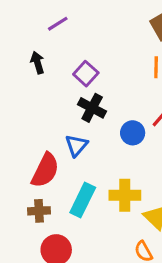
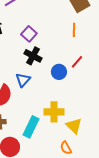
cyan rectangle: (83, 200) -> (31, 127), moved

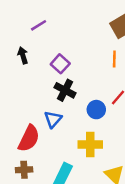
yellow cross: (54, 112) -> (90, 144), moved

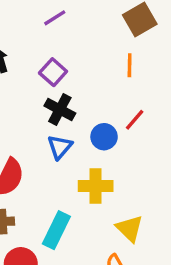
purple line: (39, 25) -> (55, 18), moved
blue triangle: (53, 119) -> (60, 147), moved

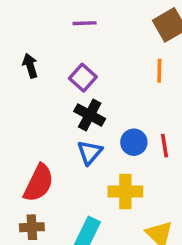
purple line: (55, 18) -> (85, 23), turned 30
red line: (135, 120) -> (164, 146), moved, turned -50

